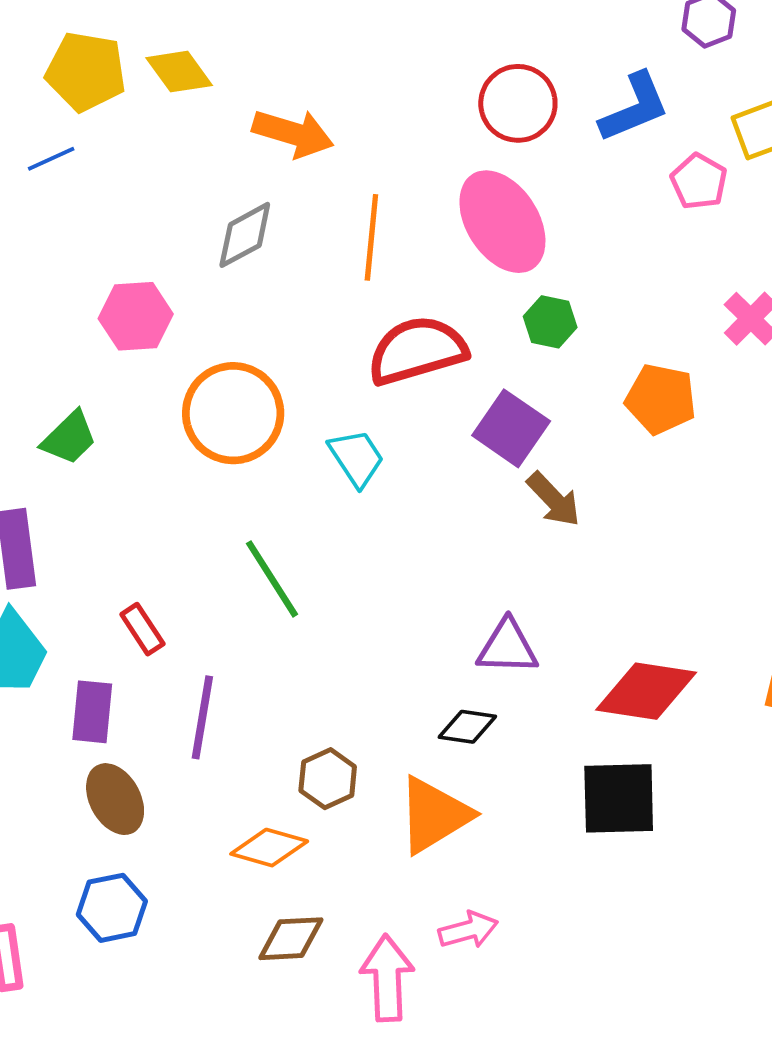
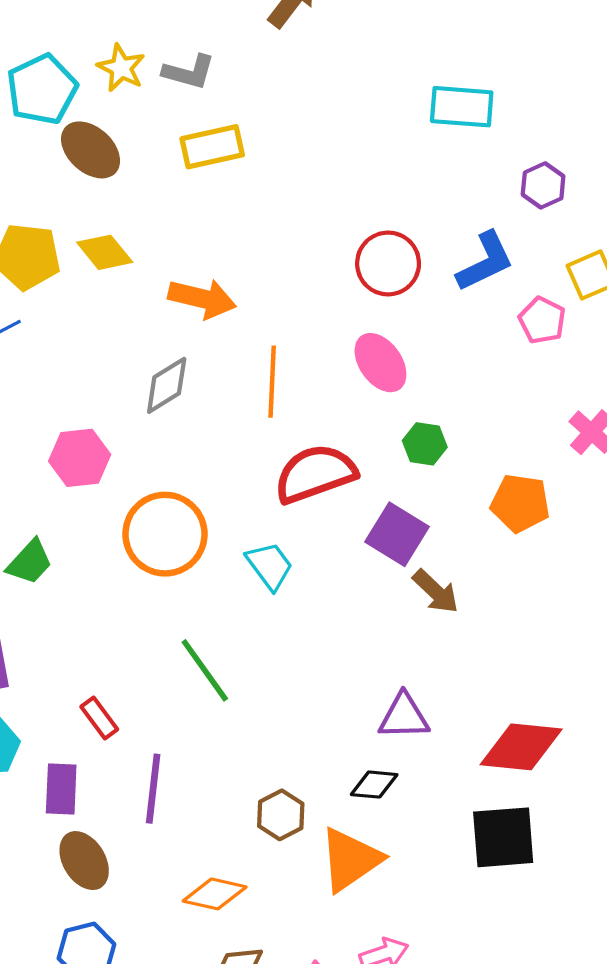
pink ellipse: (502, 222) -> (380, 363), size x0.7
brown hexagon: (328, 779) -> (281, 815), moved

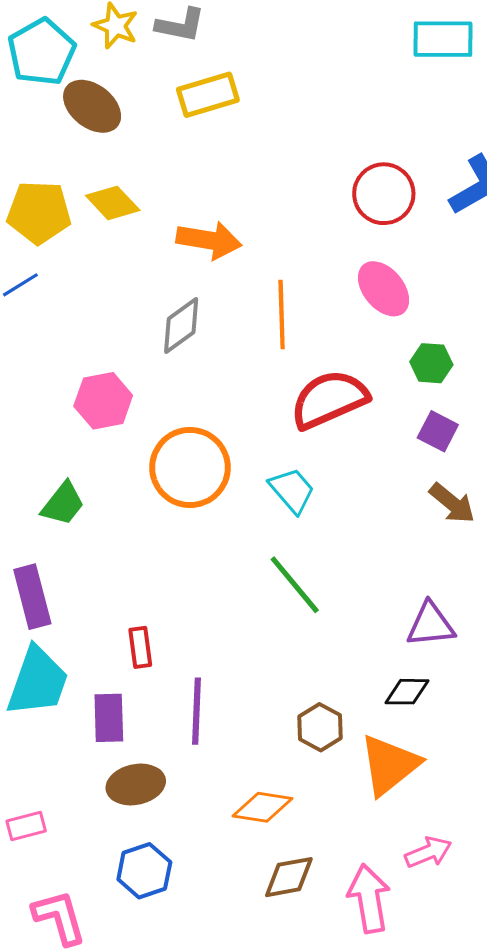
purple square: (397, 534) -> (438, 431), moved, size x0.7
green line: (205, 670) -> (295, 585), moved
red rectangle: (99, 718) -> (140, 647), turned 33
brown ellipse: (84, 861) -> (136, 784), turned -66

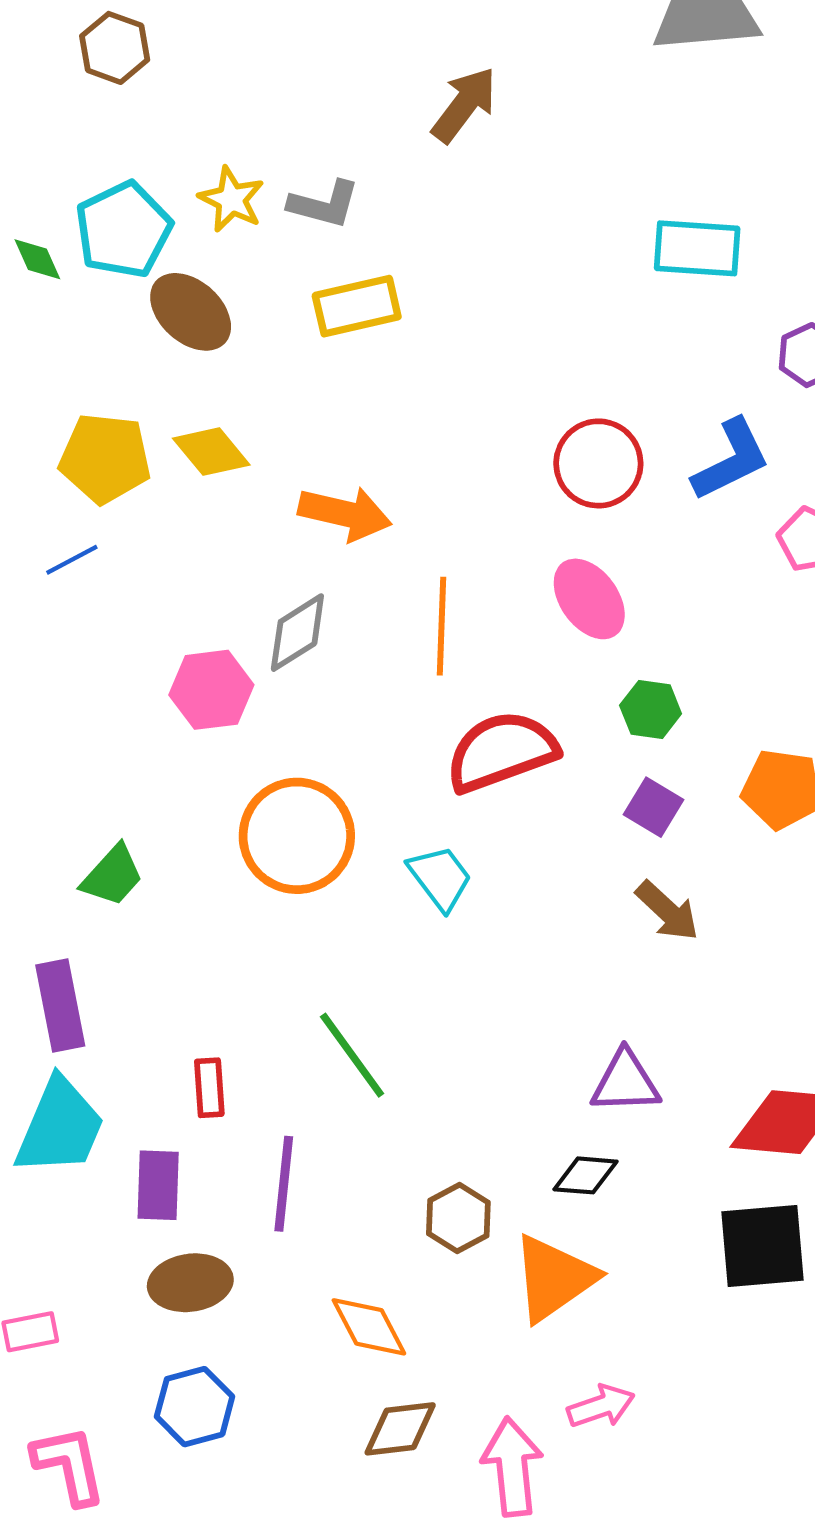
pink hexagon: (103, 401) -> (211, 690), moved
green line: (295, 585) -> (352, 1055), moved
orange diamond: (262, 807) -> (369, 1327), turned 50

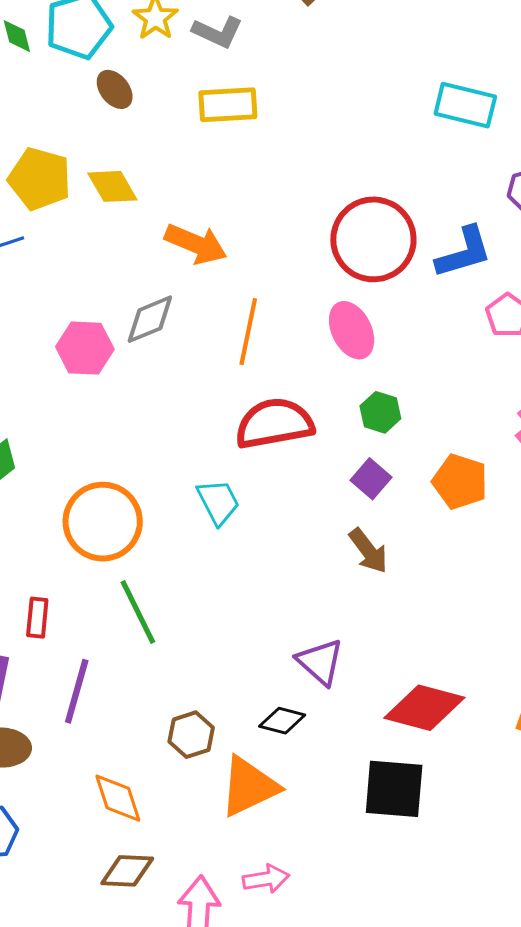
brown ellipse: (191, 312) -> (115, 89), size x0.7
red circle: (598, 463) -> (373, 239), size x1.4
orange circle: (297, 836) -> (103, 522), moved
purple triangle: (625, 1082) -> (320, 662), turned 34

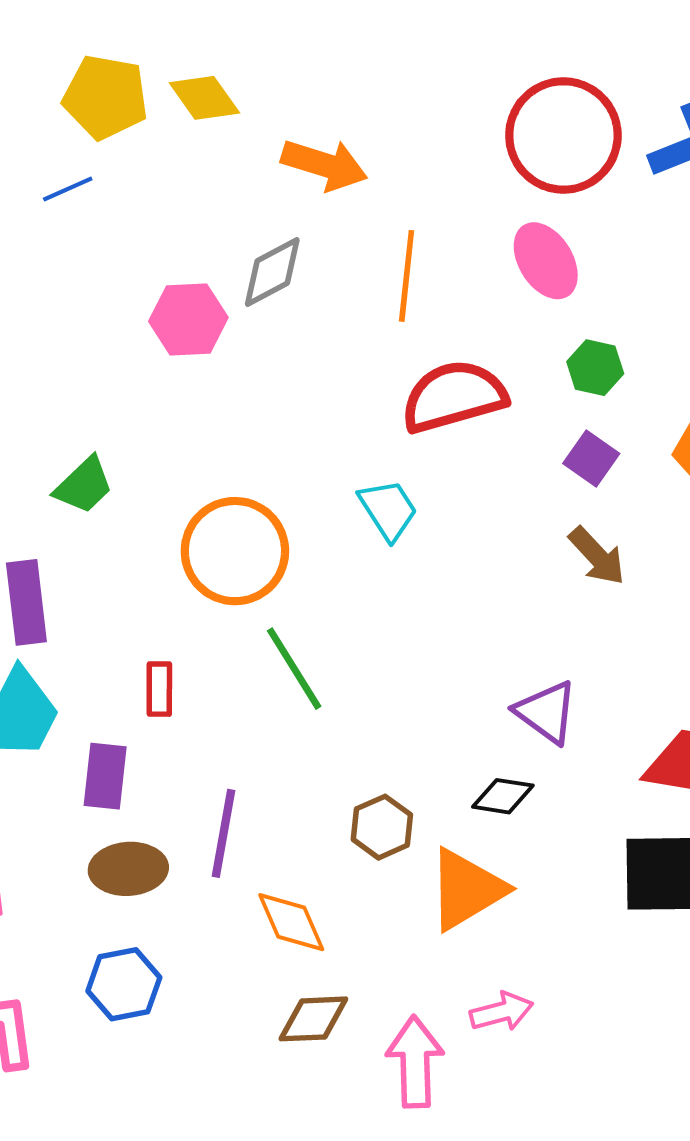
purple line: (77, 691) -> (223, 833), moved

